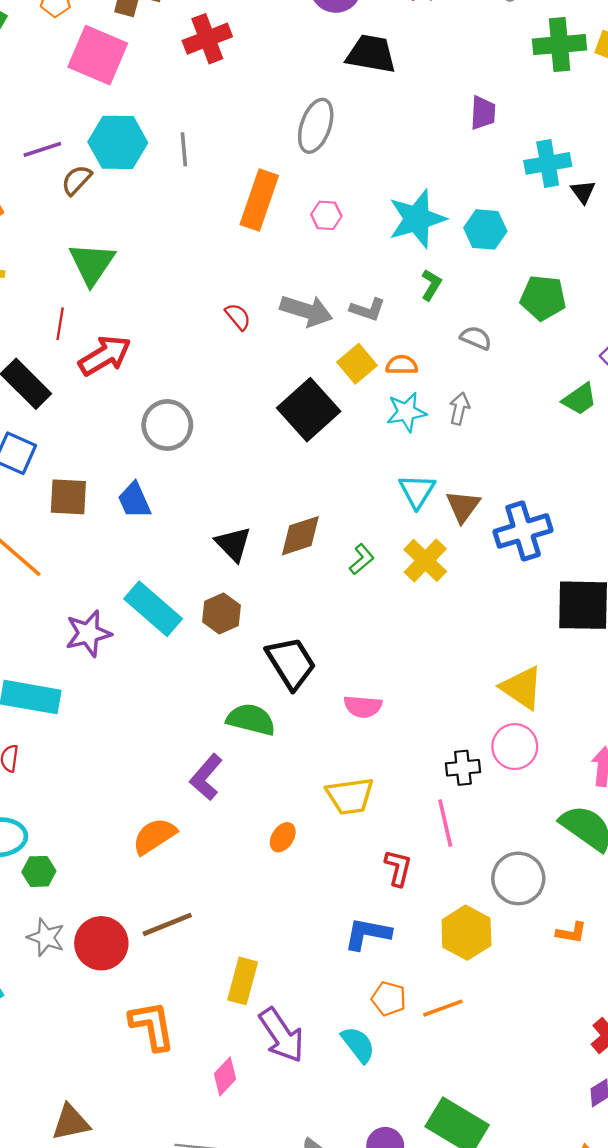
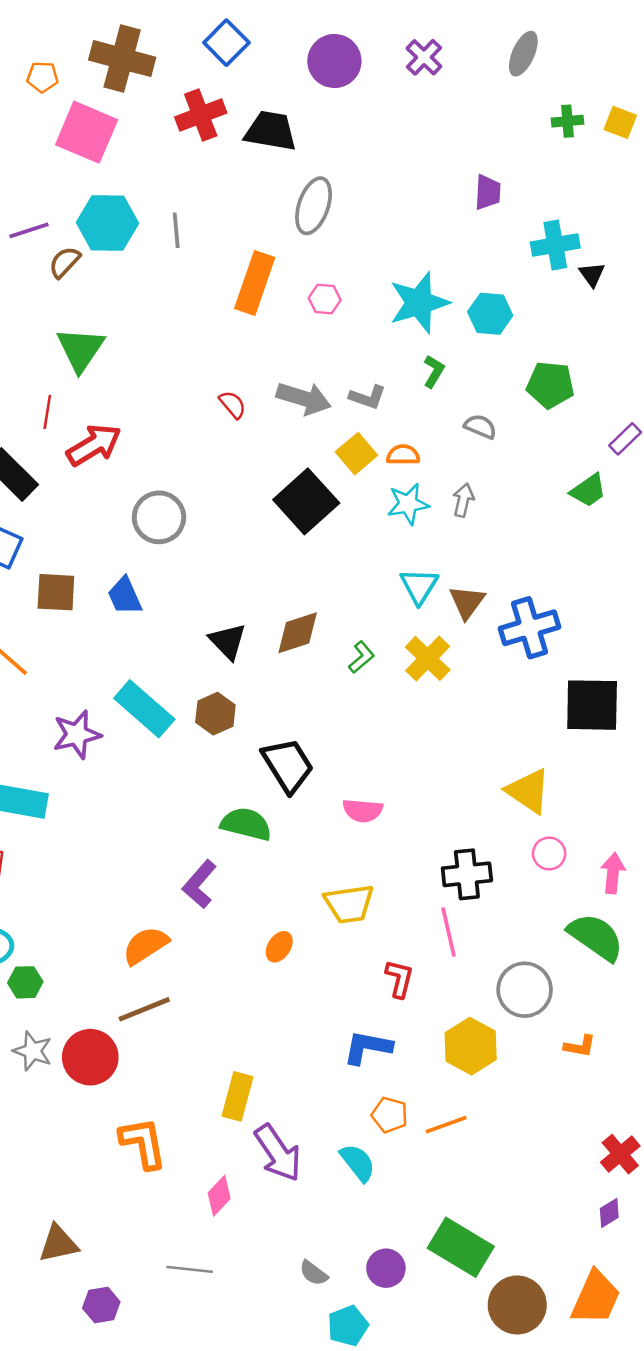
green cross: (560, 45) -> (568, 121), size x0.6
black trapezoid: (371, 54) -> (271, 131), moved
pink circle: (515, 747) -> (549, 854), moved, size x0.7
black cross: (463, 768) -> (467, 874), size x1.4
brown line: (167, 924) -> (144, 1009), moved

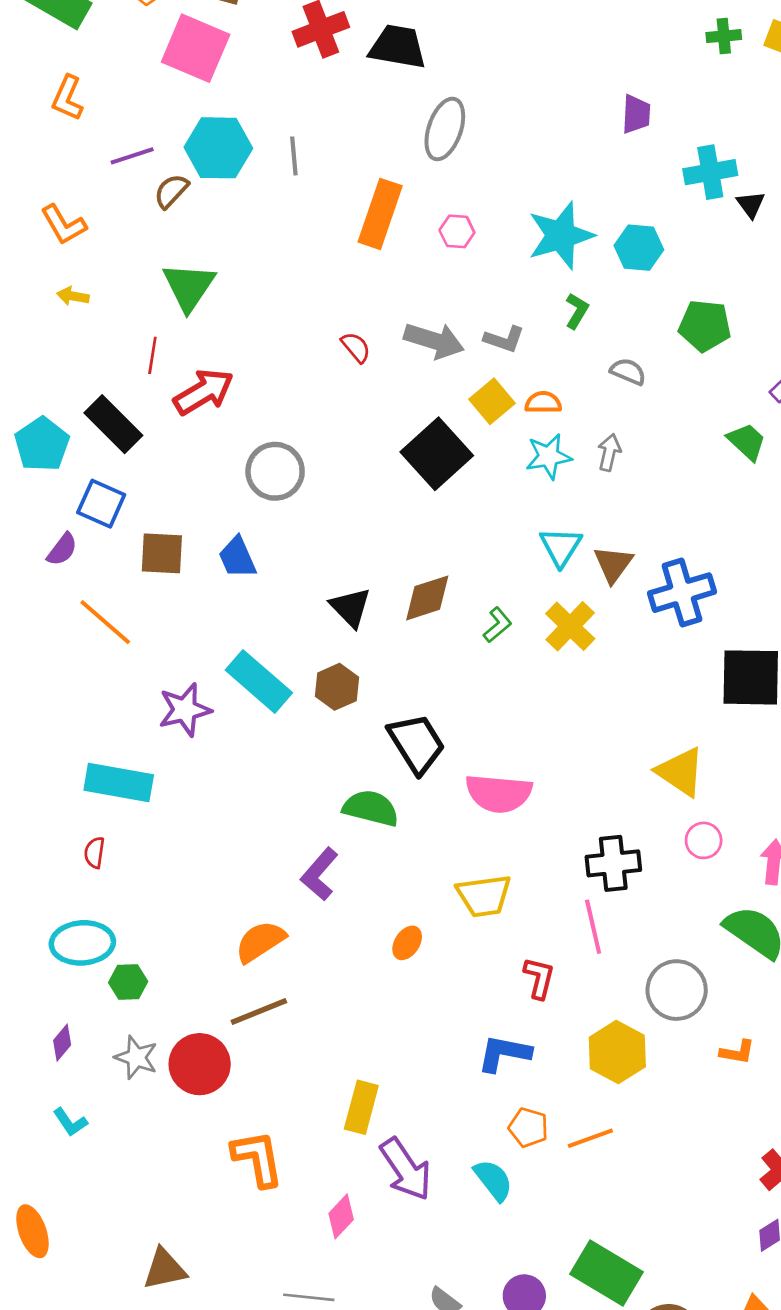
green trapezoid: (588, 490) -> (747, 442), turned -102
pink semicircle: (363, 811) -> (499, 793), size x1.5

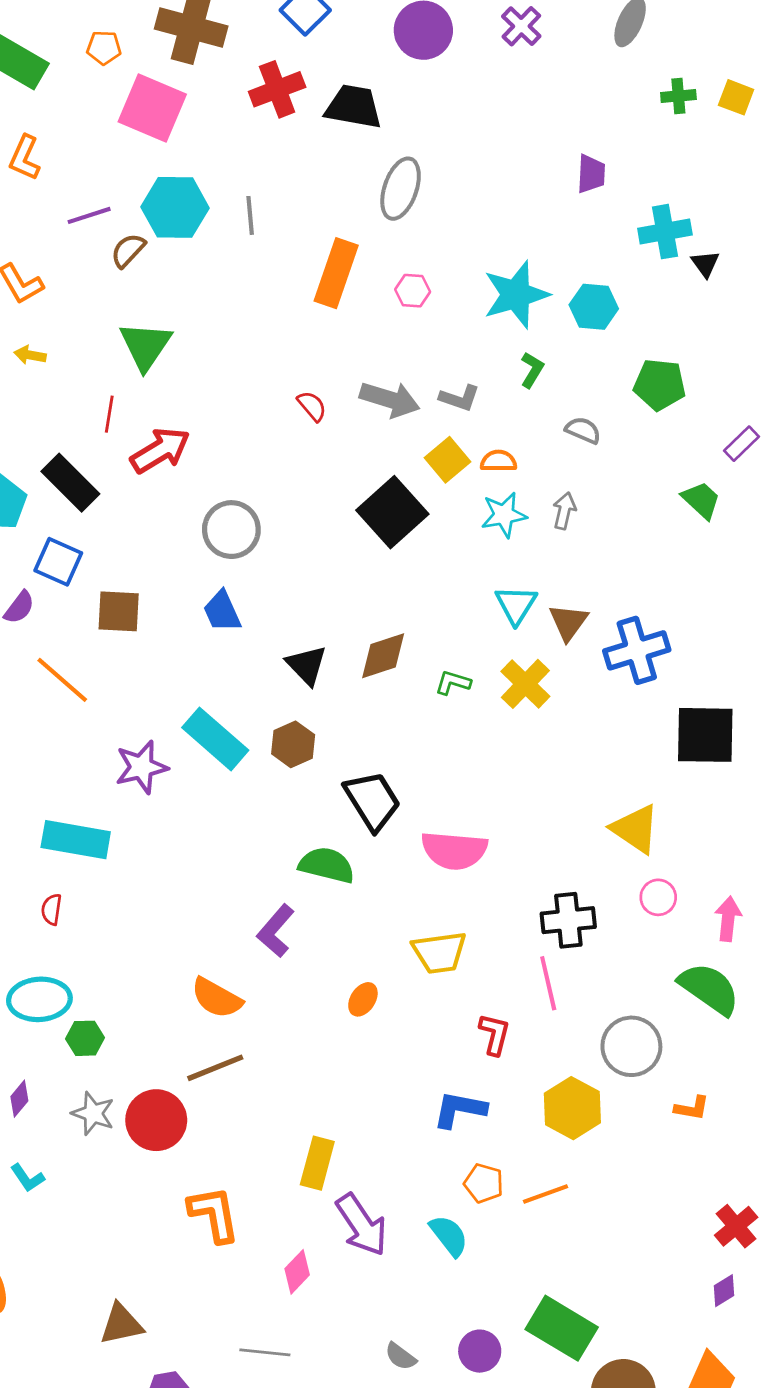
blue trapezoid: (237, 557) -> (222, 611), moved
green L-shape: (497, 625) -> (453, 683), turned -123
orange semicircle: (260, 942) -> (217, 998), turned -118

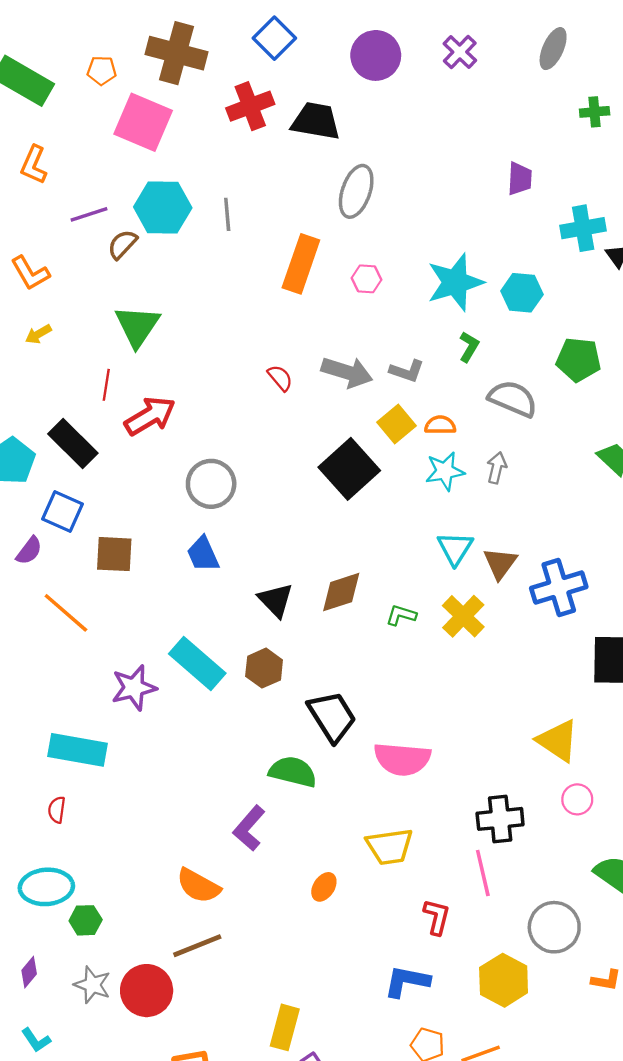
yellow arrow: (30, 355) -> (38, 334), turned -40
gray semicircle: (583, 430) -> (513, 399), size x1.6

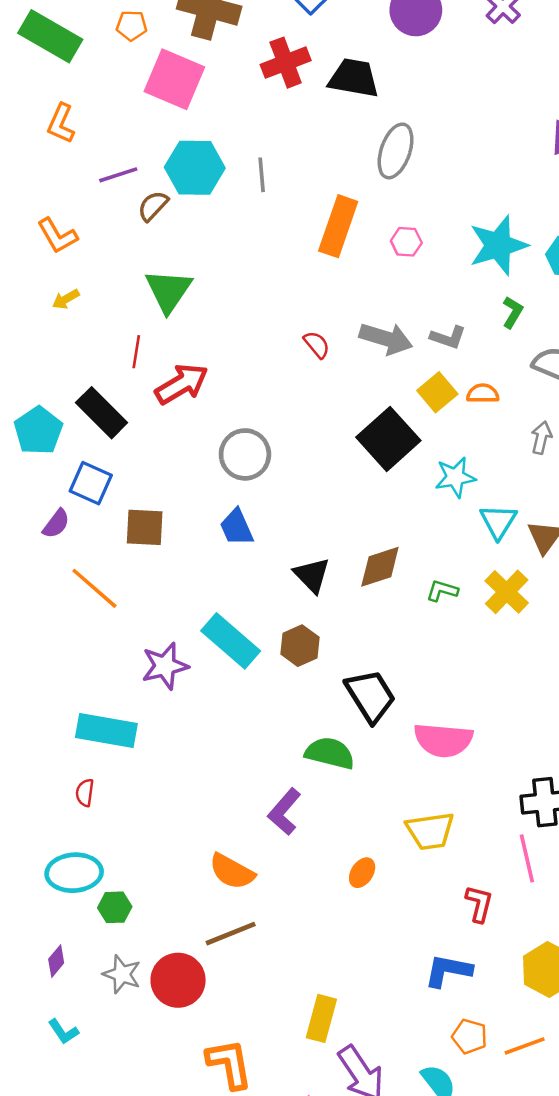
cyan star: (445, 471) -> (455, 477), moved

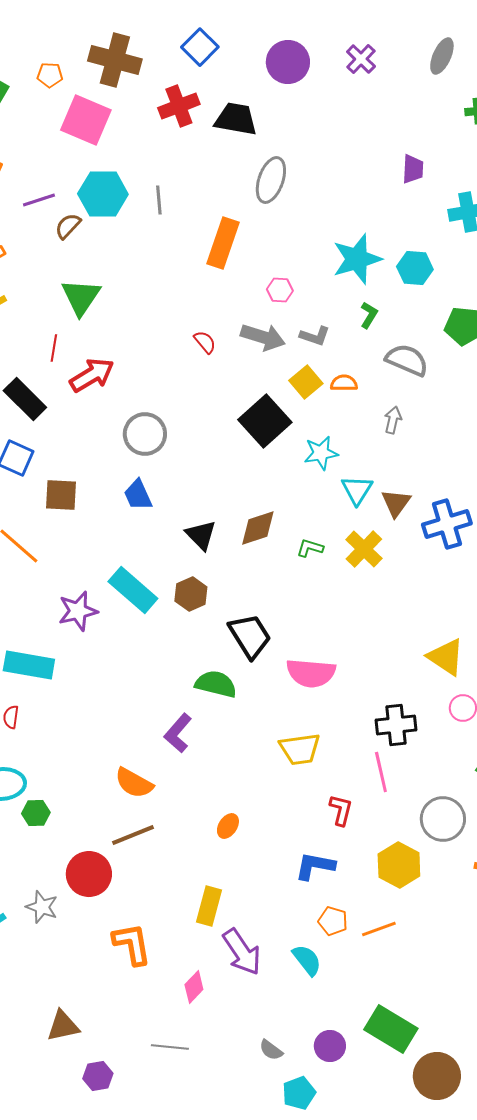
pink hexagon: (406, 242) -> (280, 290), moved
orange ellipse: (362, 873) -> (228, 826), moved
gray star: (122, 974) -> (42, 907), moved

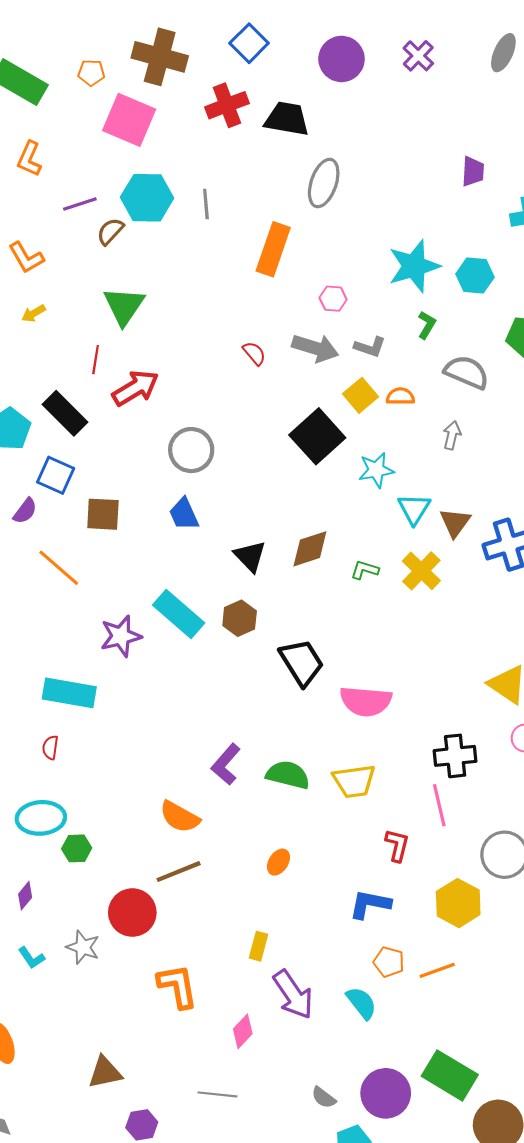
green semicircle: (216, 684) -> (288, 775), moved
yellow rectangle: (209, 906) -> (258, 946), size x0.7
purple circle: (330, 1046) -> (386, 1093), size x1.5

